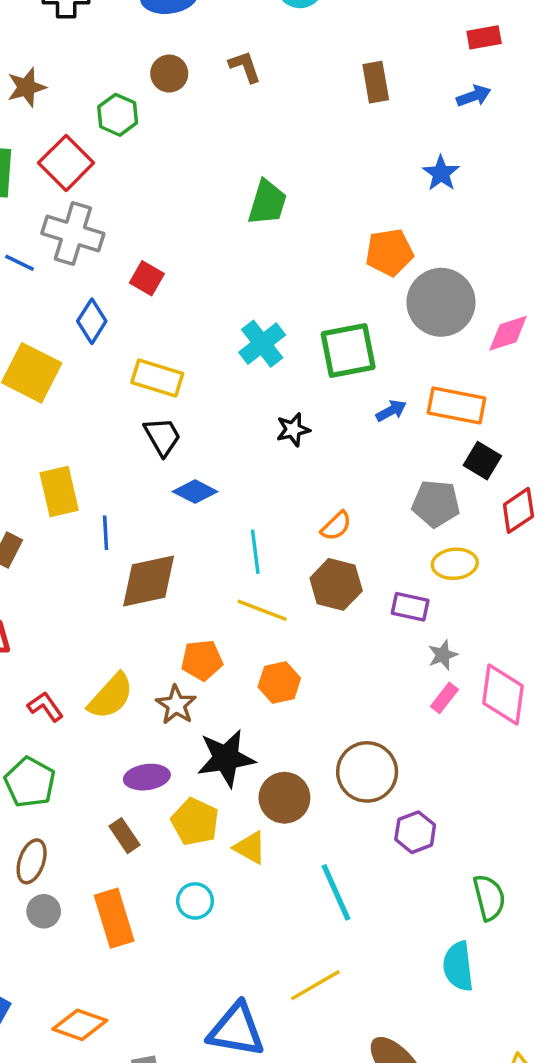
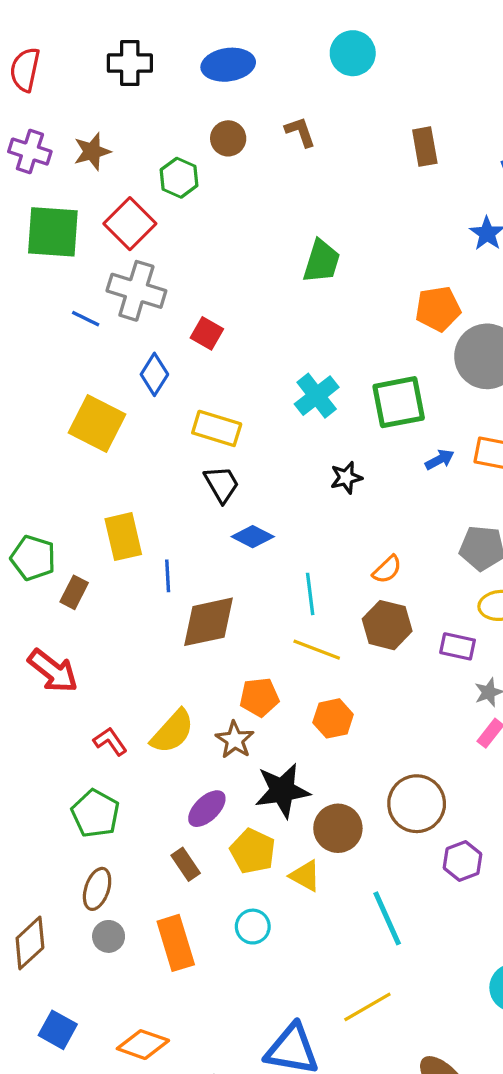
purple ellipse: (147, 777) -> (207, 809), turned -36

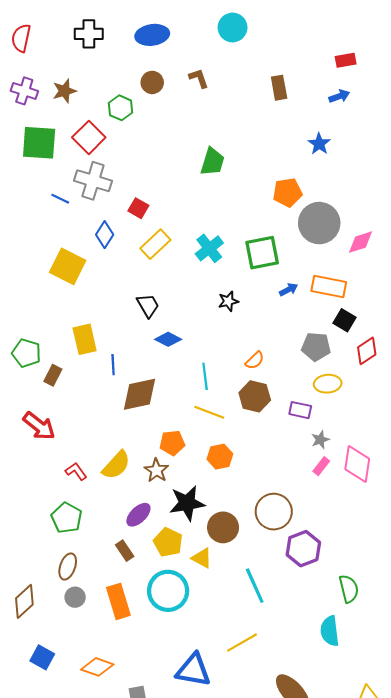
yellow rectangle: (217, 428) -> (155, 244), moved, turned -60
purple hexagon: (462, 861) -> (303, 549), size x1.4
cyan circle: (253, 927) -> (168, 591), size x1.8

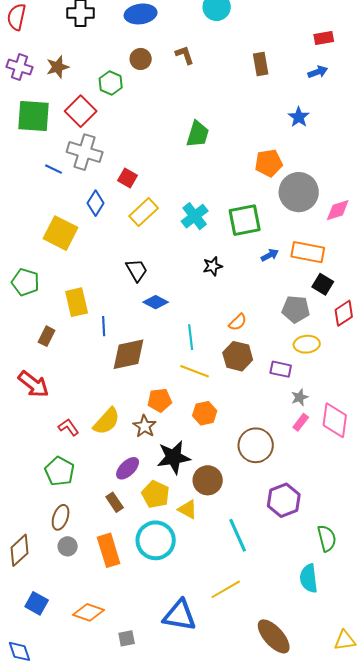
green pentagon: (26, 353) -> (26, 282), moved
brown circle: (274, 512) -> (256, 445), moved

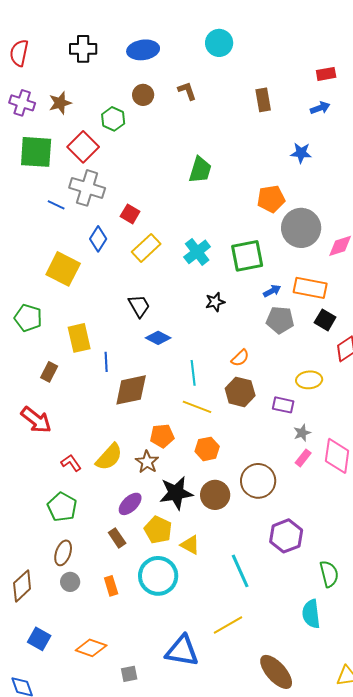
blue star: (299, 117) -> (301, 153), turned -30
gray pentagon: (296, 309) -> (280, 320), moved
brown circle: (208, 480) -> (215, 495), moved
orange rectangle: (109, 550) -> (111, 586), size x0.6

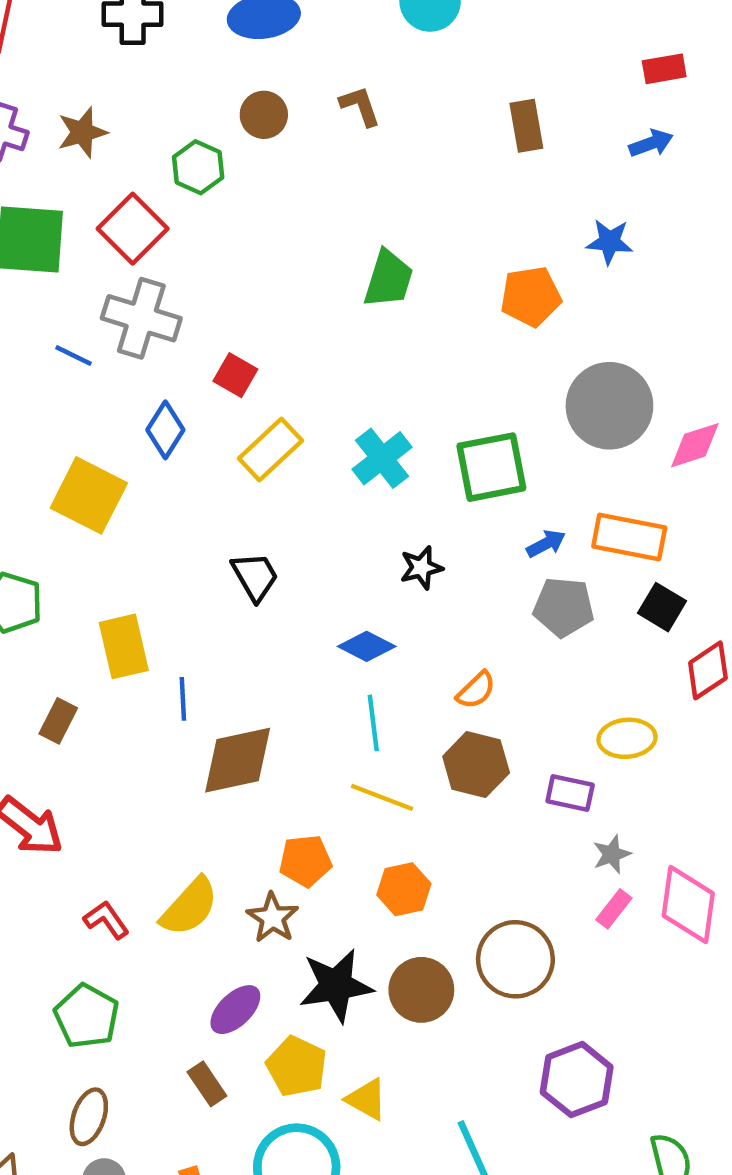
orange pentagon: (271, 199) -> (531, 296), moved
blue diamond: (158, 338) -> (367, 646), moved

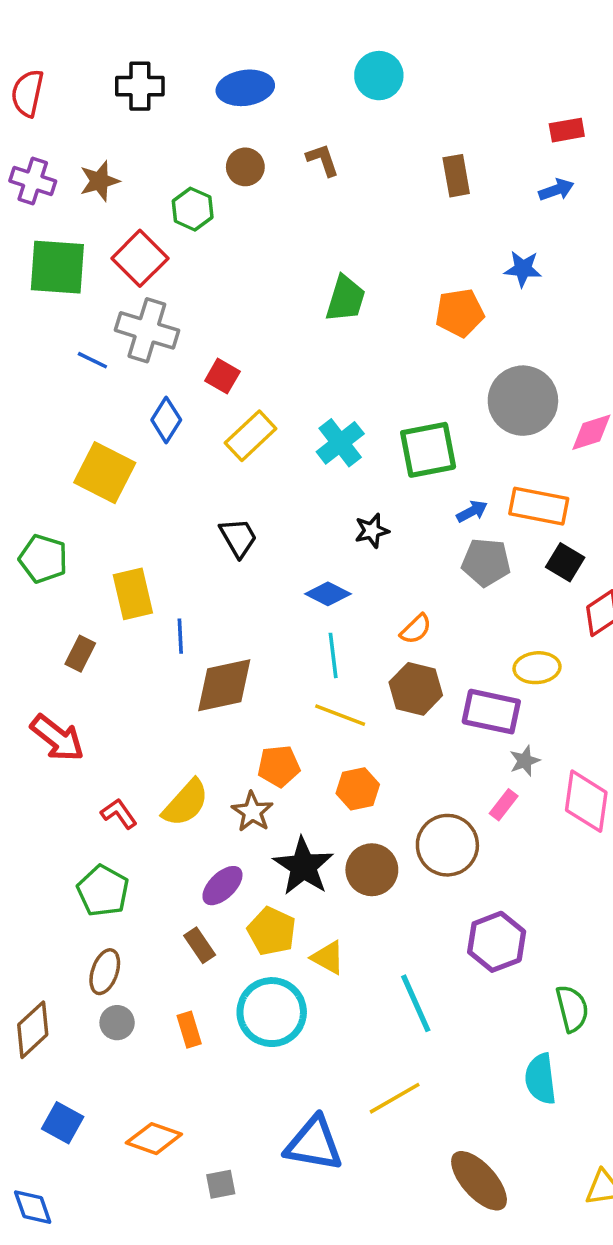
purple rectangle: (570, 793) -> (491, 712), size x1.5
pink rectangle: (614, 909) -> (504, 805), moved
black star: (336, 986) -> (303, 866), turned -30

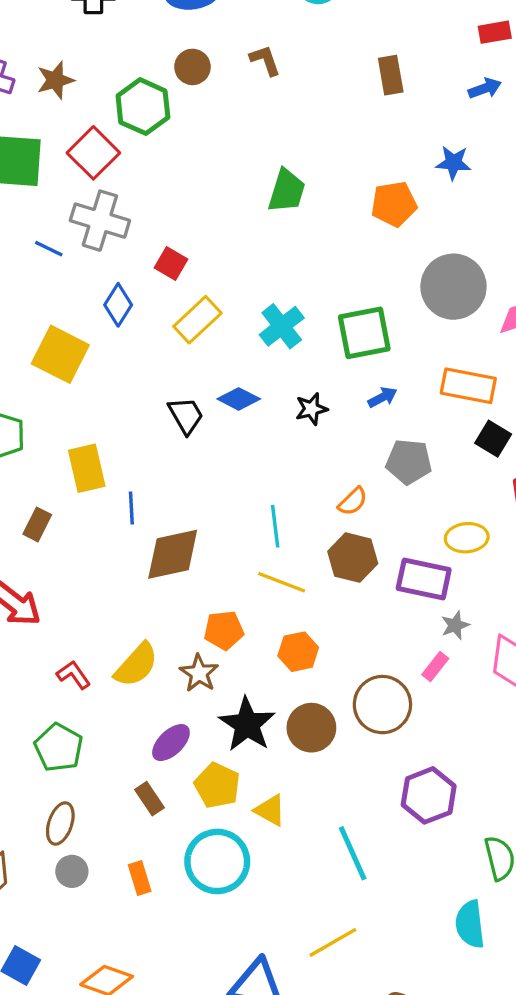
green hexagon: (193, 209) -> (143, 107), size x1.4
blue arrow: (472, 511) -> (382, 397), moved
gray pentagon: (486, 562) -> (409, 462), moved
blue diamond: (328, 594) -> (239, 399), moved

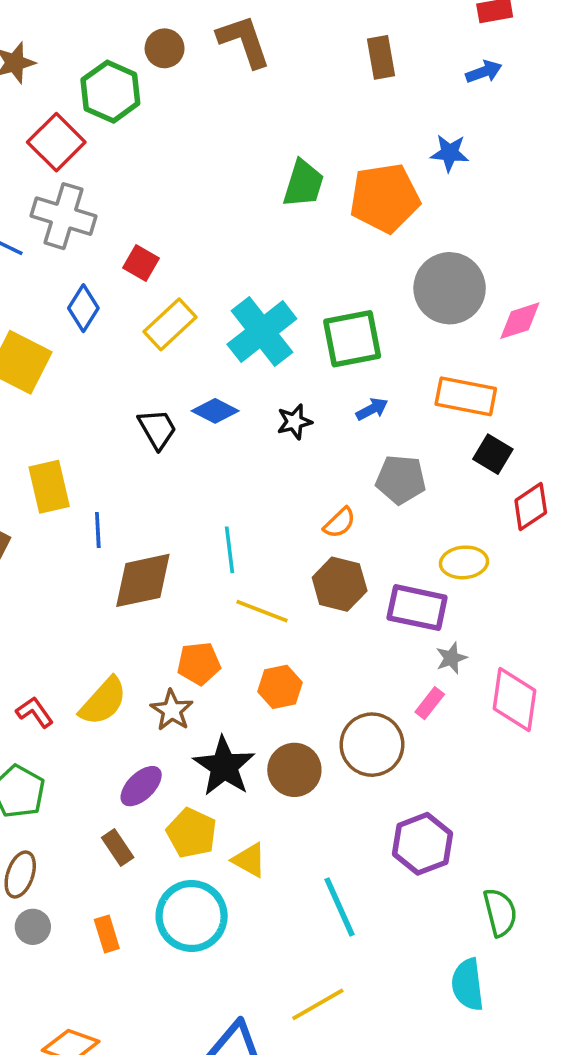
brown L-shape: (265, 60) -> (244, 41), size x1.6
green trapezoid: (287, 191) -> (303, 184), moved
orange pentagon: (394, 204) -> (385, 198), size x1.4
cyan cross: (282, 326) -> (262, 332), size x1.4
cyan line: (275, 526) -> (229, 550), moved

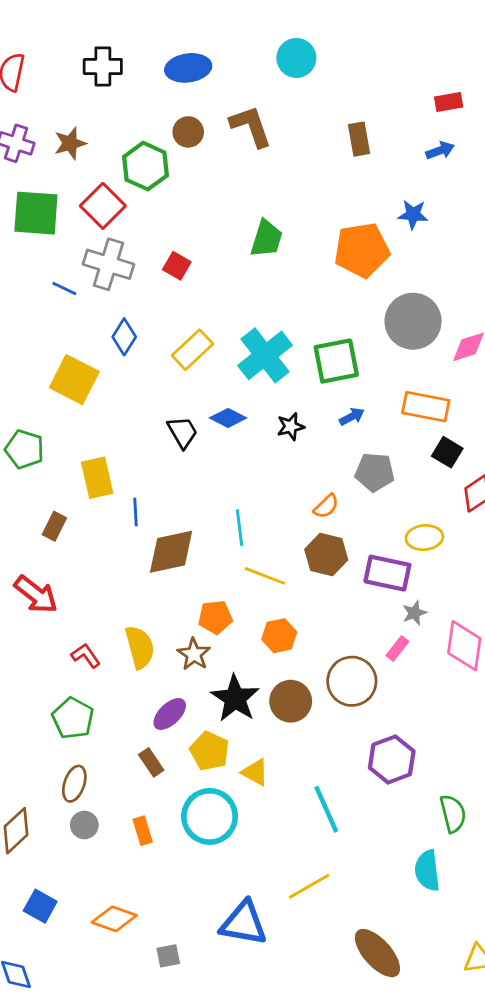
green trapezoid: (303, 184) -> (266, 239), moved
red square: (141, 263) -> (177, 266), moved
yellow semicircle: (103, 701) -> (140, 647), turned -57

